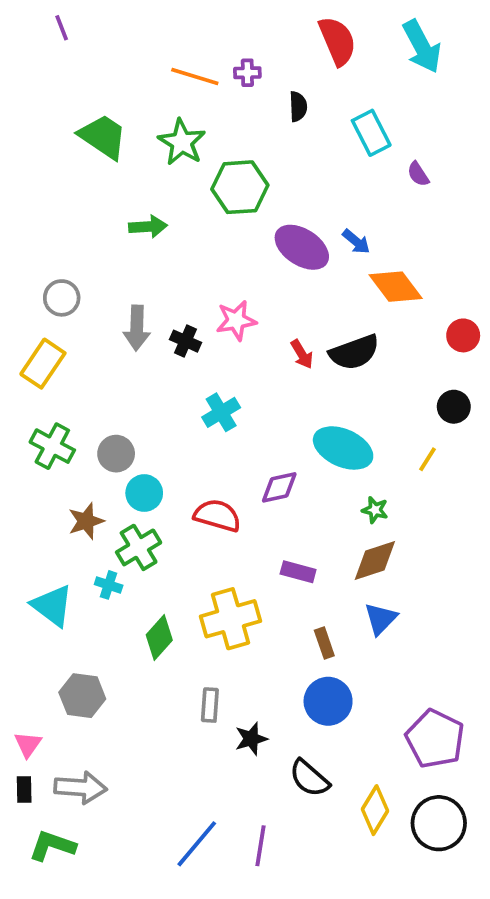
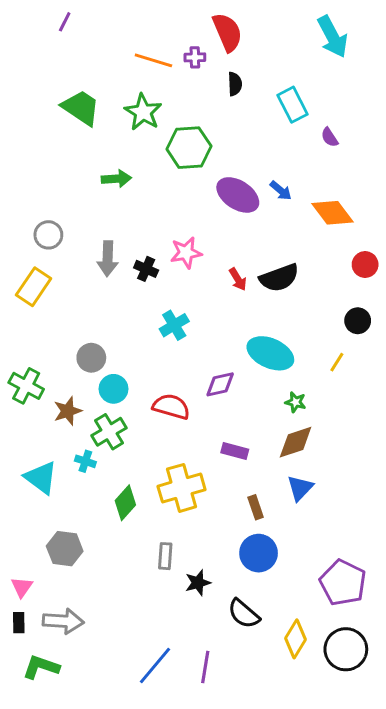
purple line: (62, 28) -> (65, 22), moved, turned 48
red semicircle: (337, 41) -> (227, 32), moved
orange diamond: (396, 287) -> (333, 213), moved
green cross: (52, 446) -> (26, 386), moved

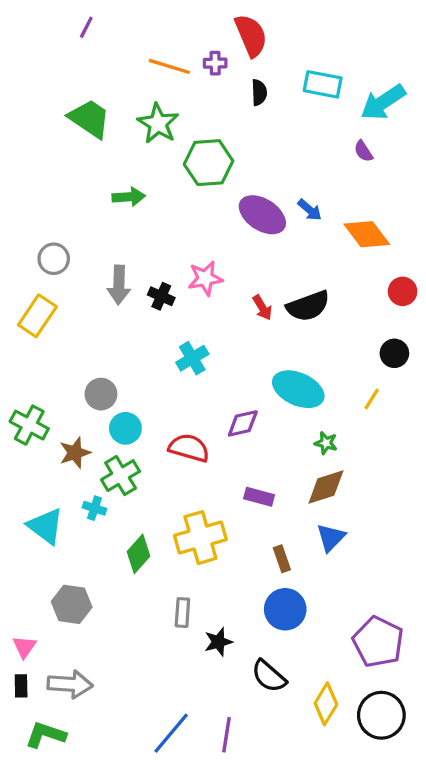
purple line: (65, 22) -> (86, 27), moved
cyan arrow: (333, 37) -> (383, 102), moved, turned 84
cyan rectangle: (293, 105) -> (323, 84), moved, turned -52

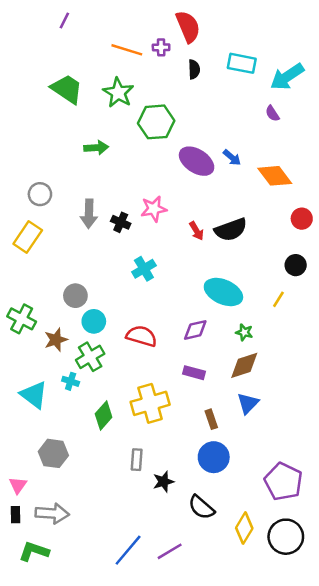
purple diamond: (243, 423) -> (195, 330), moved
purple line: (226, 735) -> (170, 551), turned 50

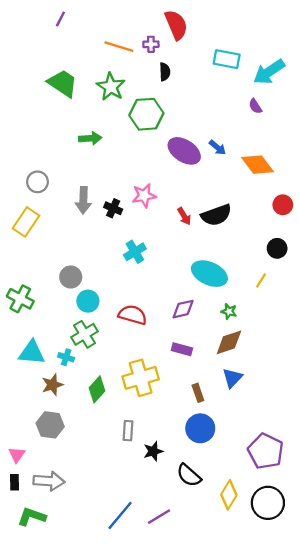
black semicircle: (194, 69) -> (165, 72), moved
brown star: (56, 340) -> (52, 385), moved
cyan triangle: (34, 395) -> (32, 353), moved, turned -32

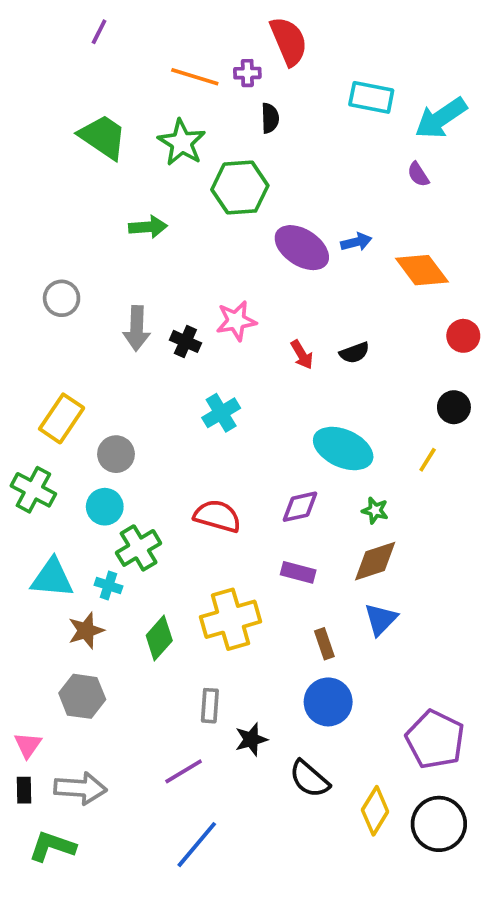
blue arrow: (217, 147) -> (356, 242), turned -54
black semicircle: (216, 215) -> (354, 353), size x0.6
yellow rectangle: (26, 222) -> (62, 418), moved
cyan circle: (88, 301) -> (105, 507), moved
purple line: (159, 517) -> (184, 771), moved

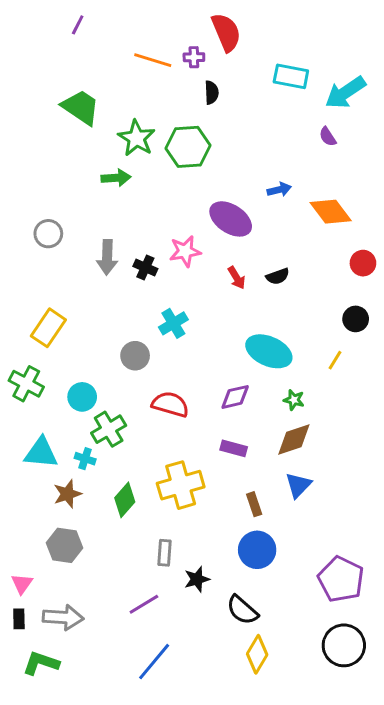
green star: (182, 142) -> (137, 138), moved
purple ellipse: (302, 248) -> (231, 219), moved
gray circle: (116, 454) -> (135, 356), moved
yellow diamond: (375, 811) -> (257, 654), moved

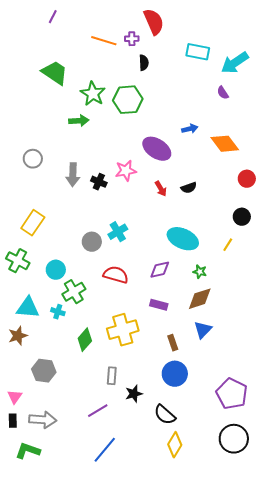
cyan cross: (173, 323) -> (118, 232), moved
brown star: (67, 494) -> (18, 336), moved

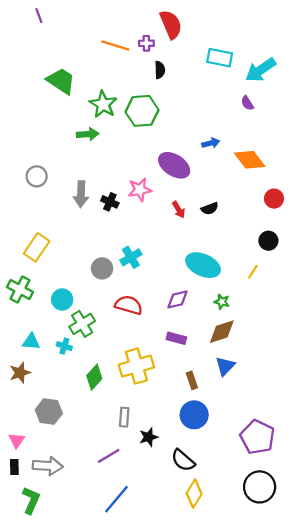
purple line: (53, 17) -> (39, 16), moved, turned -48
cyan triangle: (28, 308) -> (31, 342), size x0.7
green L-shape: (28, 451) -> (31, 500), turned 95

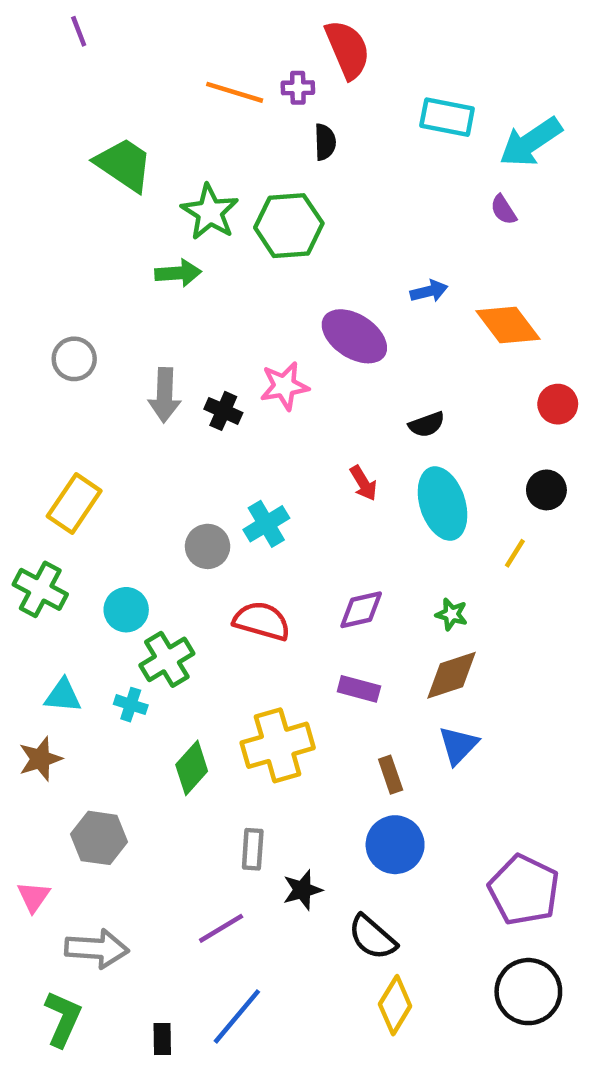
red arrow: (179, 210) -> (363, 483), moved
cyan ellipse: (203, 265) -> (443, 504), moved, turned 48
black rectangle: (14, 467) -> (162, 1039), moved

